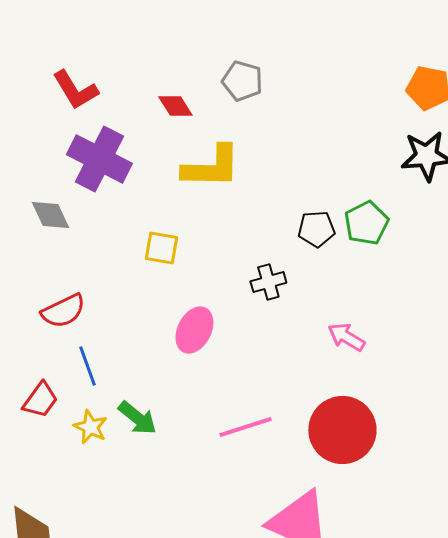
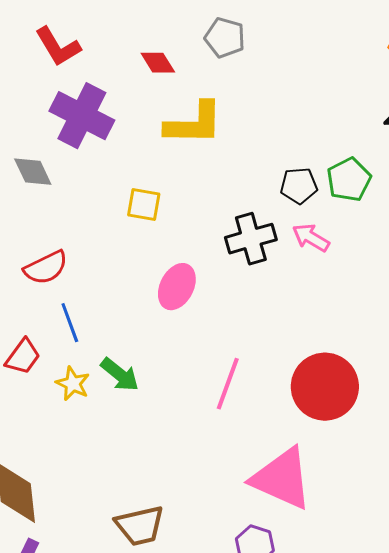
black cross: (268, 282) -> (251, 239), size x1.4
pink arrow: (346, 337) -> (311, 238), moved
pink line: (245, 427) -> (228, 384), turned -52

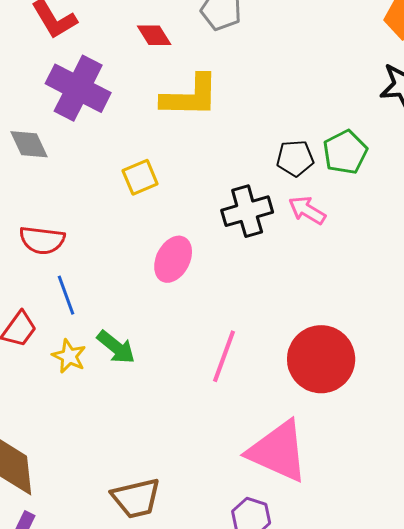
yellow square: (144, 205) -> (140, 177), turned -33
red semicircle: (46, 268) -> (42, 240), turned 33

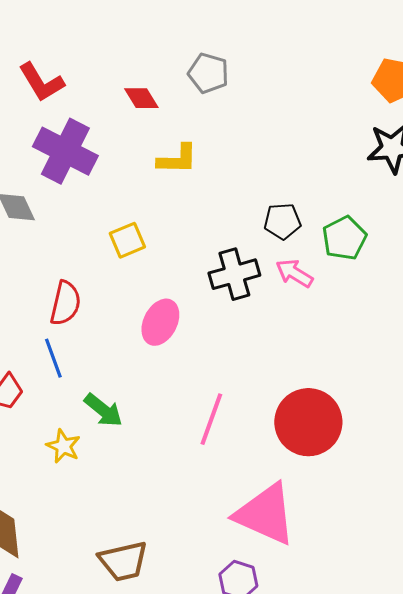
yellow L-shape: (190, 96) -> (177, 159), size x0.7
green pentagon: (345, 152) -> (344, 238), moved
red semicircle: (42, 240) -> (65, 303), moved, turned -84
yellow star: (69, 356) -> (63, 446), moved

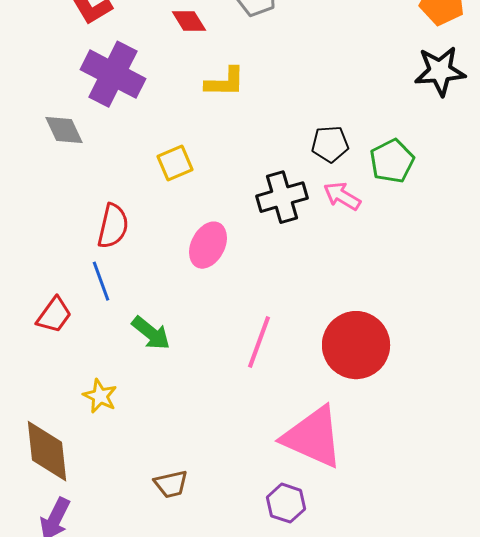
yellow star: (63, 446) -> (100, 396), moved
brown trapezoid: (123, 561) -> (171, 484), size x0.7

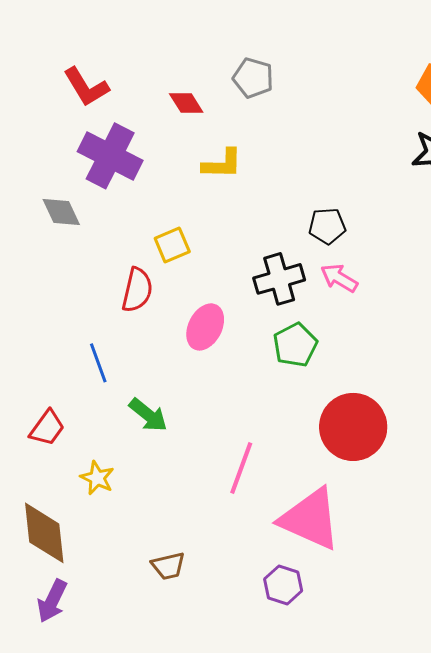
green pentagon: (392, 161) -> (295, 345), moved
red semicircle: (113, 226) -> (137, 290), moved
red trapezoid: (54, 315) -> (47, 428), moved
pink line: (259, 342) -> (241, 468), moved

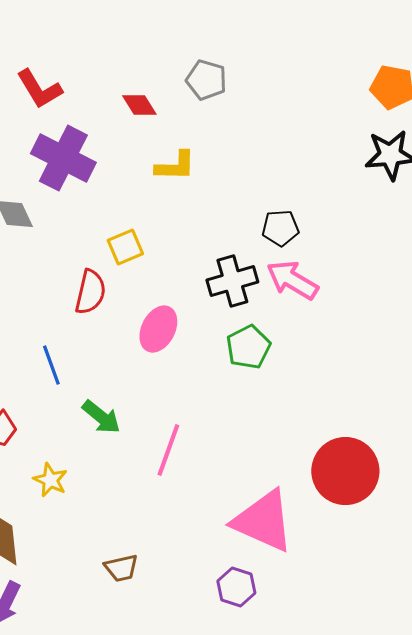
pink arrow: (339, 278) -> (292, 280), size x1.4
red circle: (353, 427) -> (345, 471), moved
pink line: (241, 468) -> (168, 450), moved

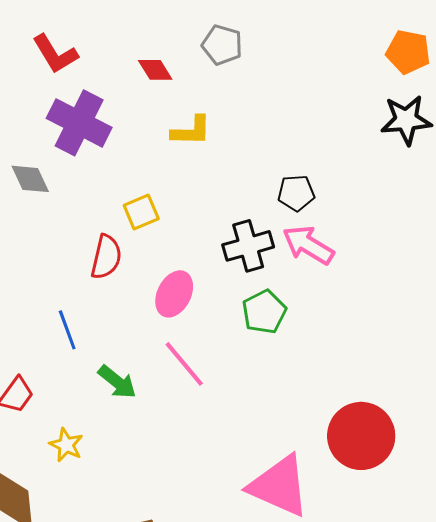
pink line: (168, 450) -> (184, 364), moved, turned -60

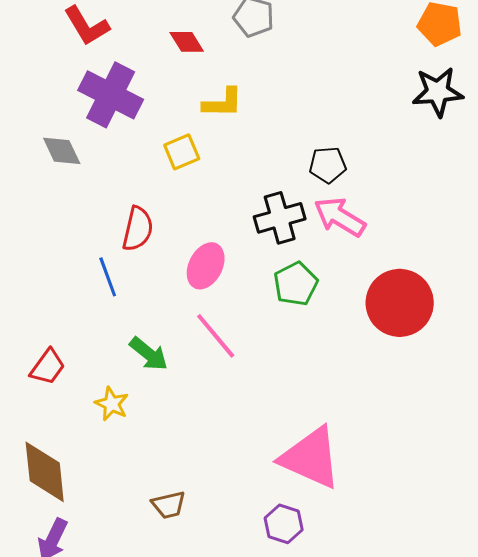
yellow square: (141, 212) -> (182, 152), moved
blue line: (67, 330) -> (108, 277), moved
red circle: (361, 436) -> (400, 303), moved
yellow star: (66, 445) -> (112, 404), moved

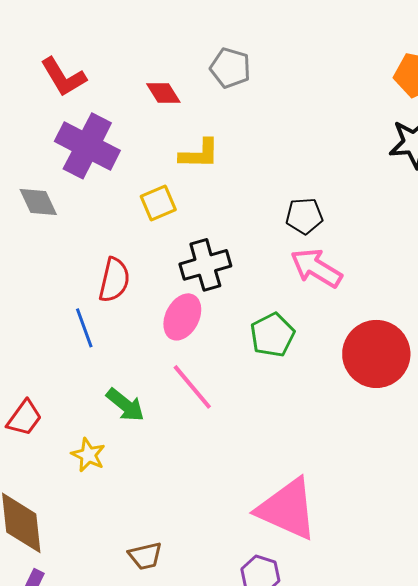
black cross: (280, 218) -> (205, 265), moved

